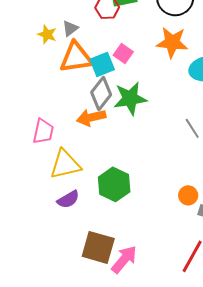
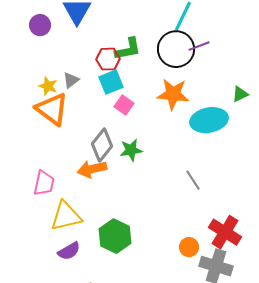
orange triangle: (76, 57) -> (52, 109), moved, turned 45
cyan square: (102, 64) -> (111, 82), moved
green star: (130, 98) -> (131, 150), size x0.7

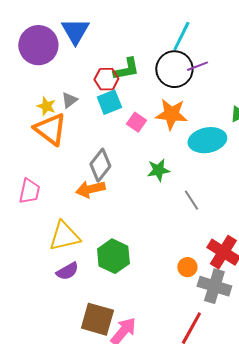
purple circle: (40, 25) -> (38, 45), size x1.8
pink square: (124, 105) -> (136, 122), moved
green star: (131, 150) -> (158, 170), moved
pink trapezoid: (44, 183) -> (29, 191), moved

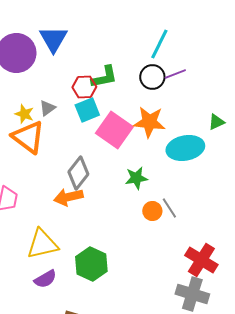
black circle: (174, 69) -> (152, 77), size x0.7
pink square: (136, 122) -> (114, 130), size x1.8
orange circle: (187, 267) -> (152, 211), moved

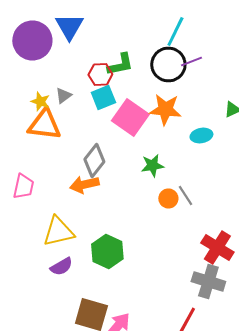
black circle: (152, 77) -> (168, 64), size x1.4
orange triangle: (28, 137) -> (44, 124), turned -30
cyan ellipse: (185, 148) -> (201, 136), size x0.6

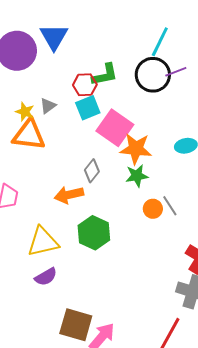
orange star: (165, 110) -> (136, 149), moved
gray diamond: (94, 160) -> (92, 171), moved, size x0.7
green hexagon: (107, 252) -> (94, 233), moved

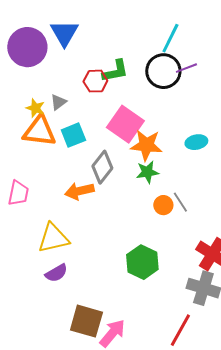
cyan square: (88, 108) -> (73, 135), moved
gray diamond: (92, 171) -> (102, 167), size x1.4
green hexagon: (94, 233) -> (142, 262), moved

